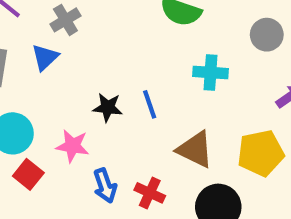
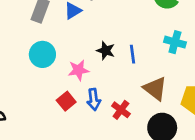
pink star: (73, 146) -> (79, 70), turned -30
red square: (28, 174) -> (66, 101), moved

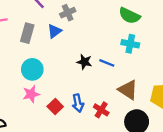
cyan cross: (175, 42) -> (130, 44), moved
blue line: (132, 54) -> (107, 63), turned -56
pink star: (79, 70) -> (31, 94), moved

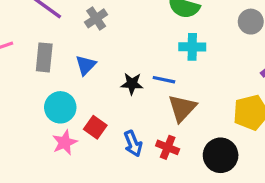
blue triangle: (54, 31) -> (86, 65), moved
brown triangle: (128, 90) -> (182, 108), moved, turned 50
red square: (55, 106) -> (95, 127), moved

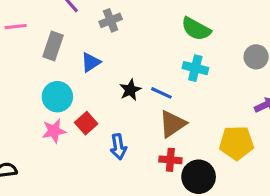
black star: (132, 84) -> (130, 90), turned 30
red cross: (168, 147) -> (170, 160), moved, turned -30

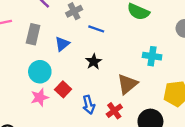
cyan cross: (195, 68) -> (152, 56), moved
blue line: (161, 93) -> (96, 29), moved
red cross: (170, 160) -> (114, 111), moved, turned -35

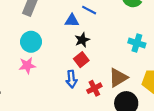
blue triangle: (62, 44) -> (72, 21), moved, turned 32
brown triangle: (127, 84) -> (118, 78), moved
red square: (63, 89) -> (81, 60), moved

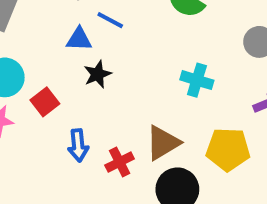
red square: (81, 60) -> (45, 102), moved

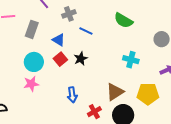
blue triangle: (79, 39) -> (59, 40), moved, turned 32
red square: (45, 102) -> (60, 59), moved
red cross: (120, 162) -> (94, 112), moved

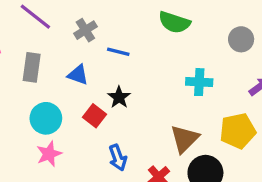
red square: (60, 59) -> (95, 116), moved

